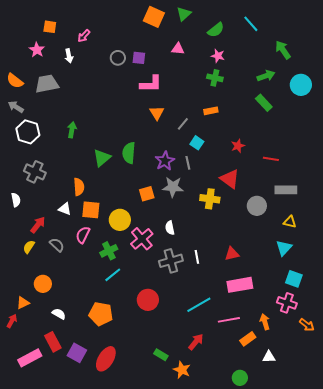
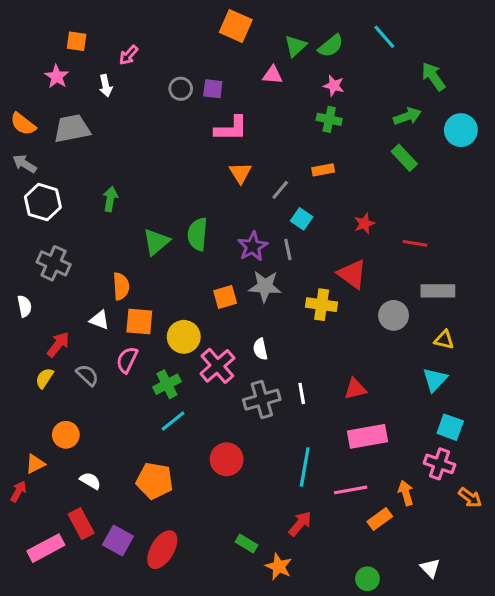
green triangle: (184, 14) -> (296, 46), moved
cyan line: (199, 305) -> (305, 467), turned -50
white triangle: (269, 357) -> (430, 568), moved, turned 48

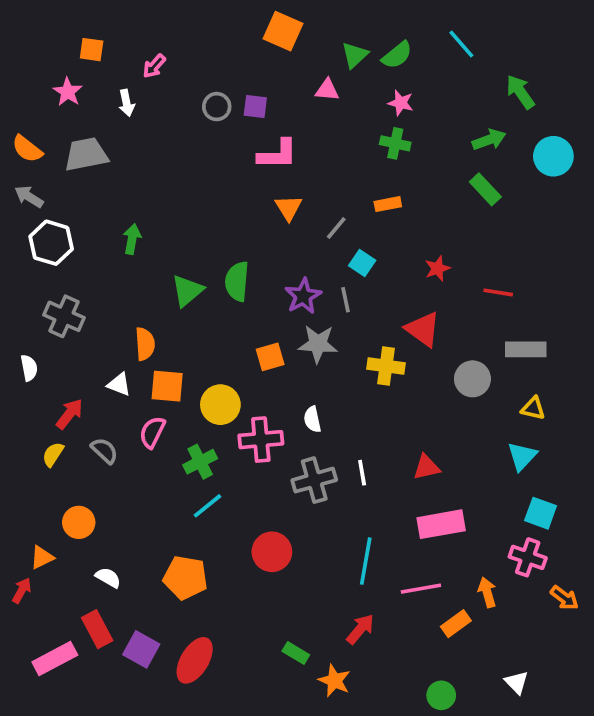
pink cross: (217, 366) -> (261, 440), turned 36

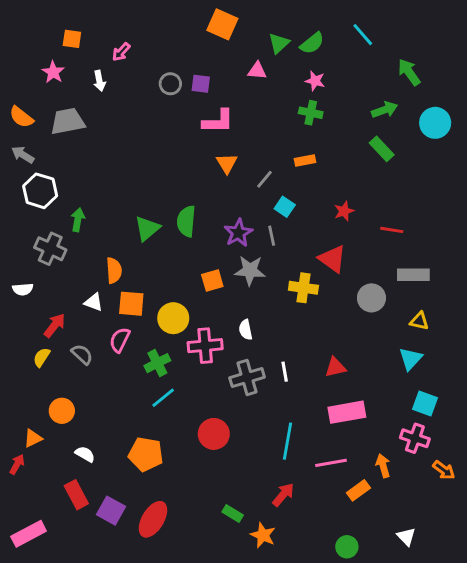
green arrow: (132, 239) -> (78, 220), moved
white semicircle: (29, 368) -> (23, 289), turned 96
pink rectangle: (55, 659) -> (29, 534), moved

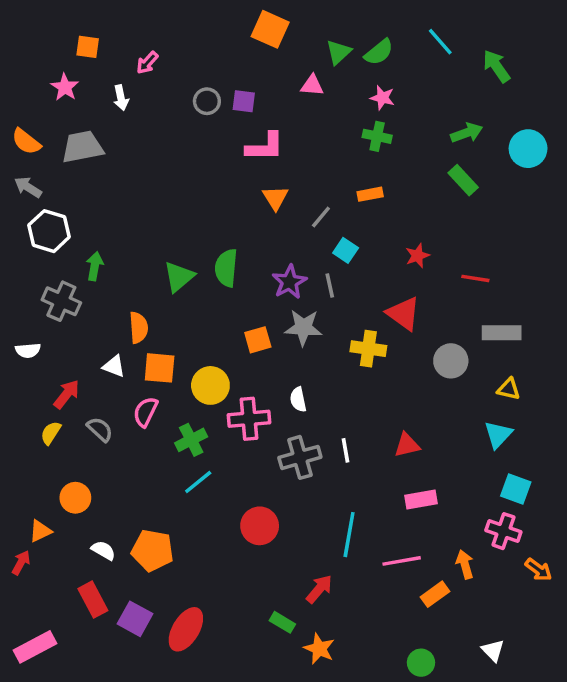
green arrow: (409, 72) -> (496, 66), moved
pink rectangle: (347, 412) -> (421, 500), size x0.7
orange pentagon: (146, 454) -> (153, 550), moved
red arrow: (283, 495) -> (319, 589), moved

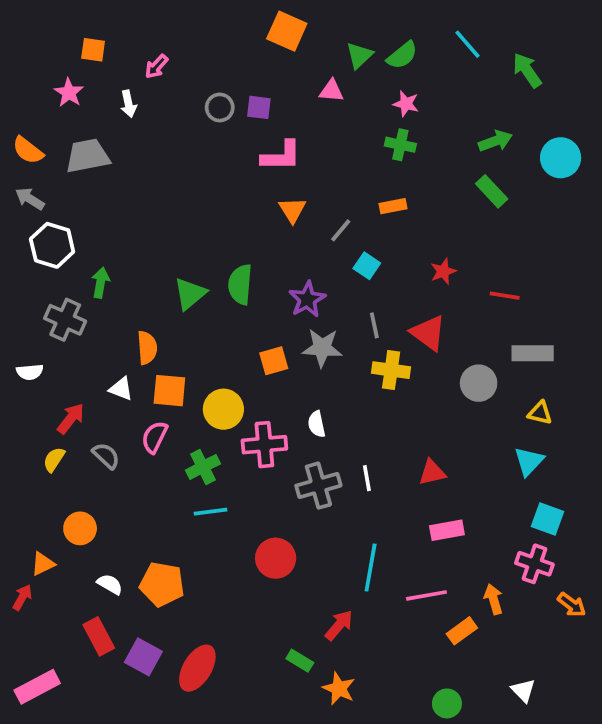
gray line: (330, 285) -> (374, 325), moved
cyan line: (198, 482) -> (210, 512), turned 32

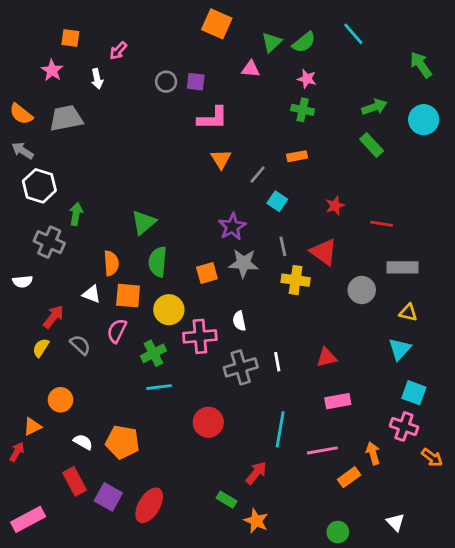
green arrow: (527, 70) -> (421, 65), moved
green semicircle: (240, 284) -> (158, 262), moved

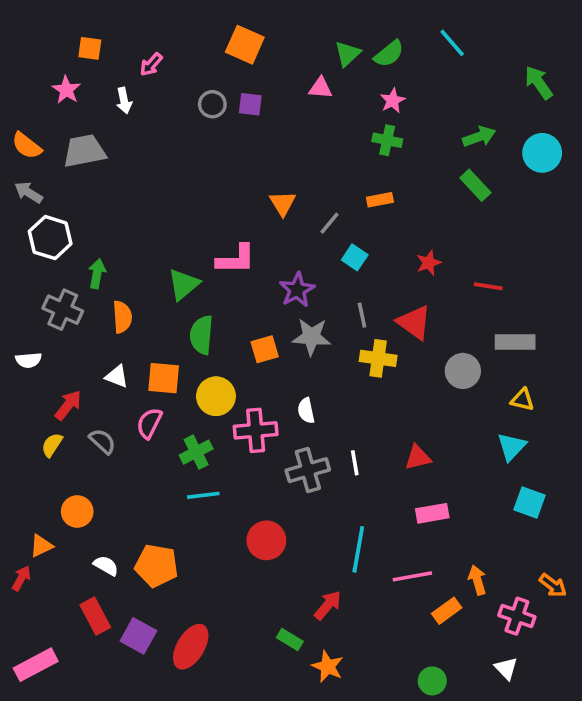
orange square: (217, 24) -> (245, 45), moved
pink star: (307, 79) -> (393, 101), turned 30
pink L-shape: (213, 118) -> (236, 259), moved
orange semicircle: (111, 263) -> (122, 317), moved
pink cross: (404, 426) -> (517, 616), moved

